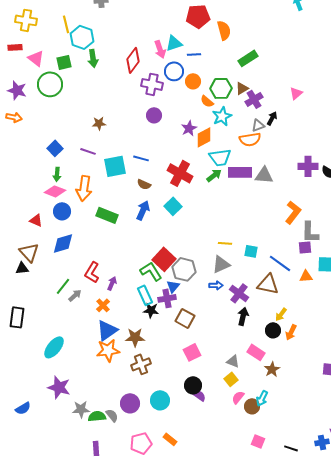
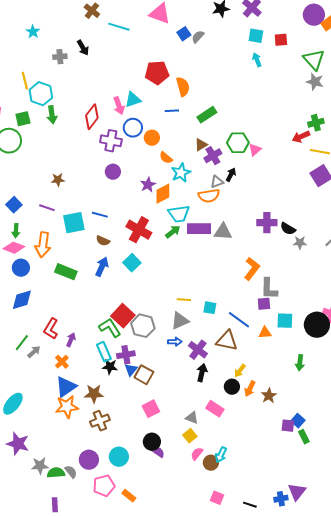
blue line: (194, 54) -> (172, 111), moved
green hexagon: (221, 88) -> (238, 143), moved
blue triangle: (173, 286) -> (131, 370), moved
brown star: (272, 369) -> (269, 396), moved
pink pentagon: (141, 443) -> (104, 486), moved

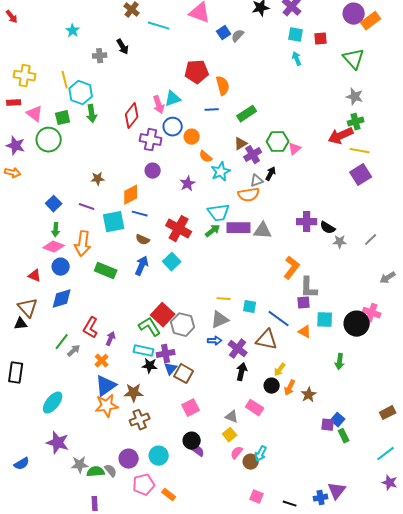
gray star: (315, 82) -> (355, 97), moved
red arrow: (301, 137) -> (341, 136), size x1.4
orange diamond: (163, 194) -> (131, 195), moved
orange triangle: (265, 333) -> (305, 332), turned 32
cyan rectangle: (104, 352) -> (144, 351), turned -54

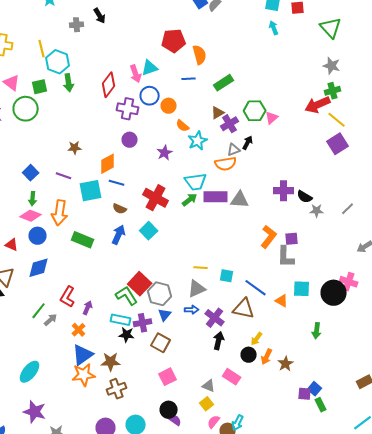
yellow line: (360, 151) -> (337, 120), turned 30
purple square: (304, 303) -> (292, 239), moved
blue triangle: (171, 369) -> (165, 315), moved

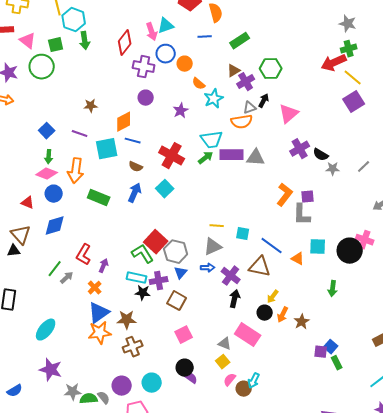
pink triangle: (272, 118) -> (289, 114), moved, size x1.5
purple cross: (284, 191) -> (300, 149), turned -30
pink rectangle: (232, 377) -> (248, 335), size x1.4

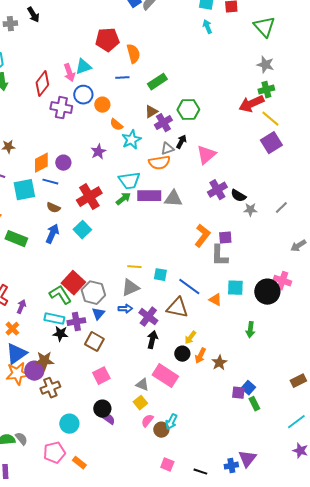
purple circle: (146, 98) -> (63, 163), moved
red cross: (172, 156) -> (89, 197), turned 30
purple circle: (122, 386) -> (34, 371), moved

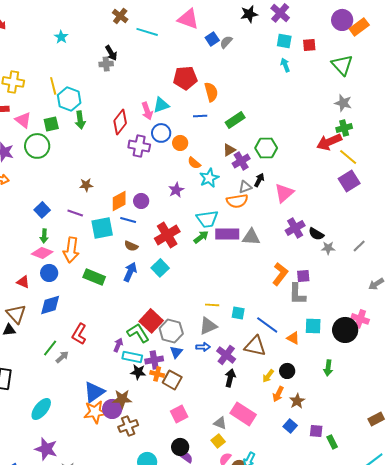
gray cross: (10, 24) -> (106, 64), moved
purple arrow: (21, 307) -> (118, 345), moved
orange cross: (12, 329) -> (157, 374), moved, turned -32
black circle: (182, 354) -> (287, 371), moved
blue square: (248, 388) -> (290, 426), moved

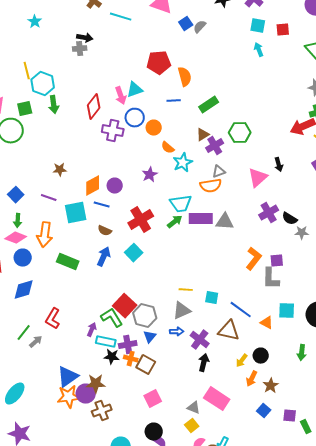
black arrow: (111, 53) -> (85, 38), turned -49
black arrow: (259, 180) -> (279, 165), moved, turned 136

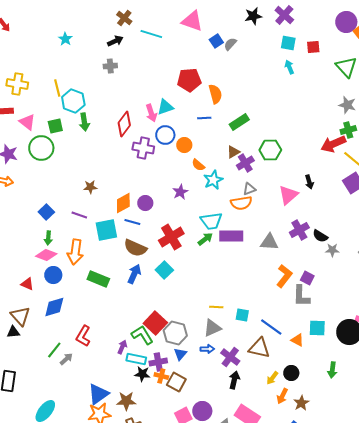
black arrow: (85, 38) -> (115, 41), moved, turned -35
gray triangle: (225, 222) -> (269, 242), moved
brown semicircle: (105, 231) -> (135, 248), size x1.6
purple square: (277, 261) -> (307, 278), turned 32
purple circle: (86, 394) -> (202, 411), moved

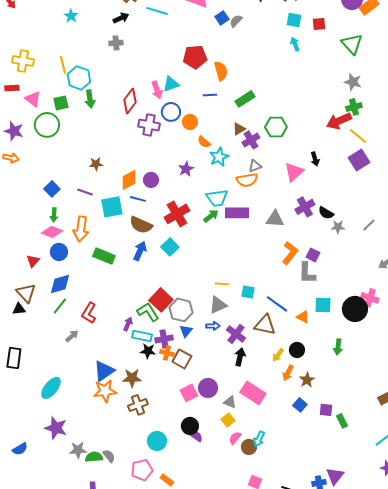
red triangle: (27, 284) -> (33, 261), turned 48
green line: (54, 350) -> (60, 306), moved

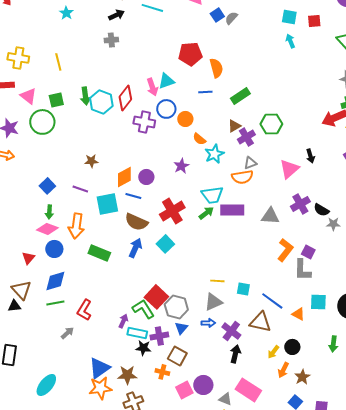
cyan hexagon: (79, 78) -> (101, 102), moved
green line: (60, 306) -> (55, 303), turned 42
orange cross: (167, 353) -> (162, 372), moved

